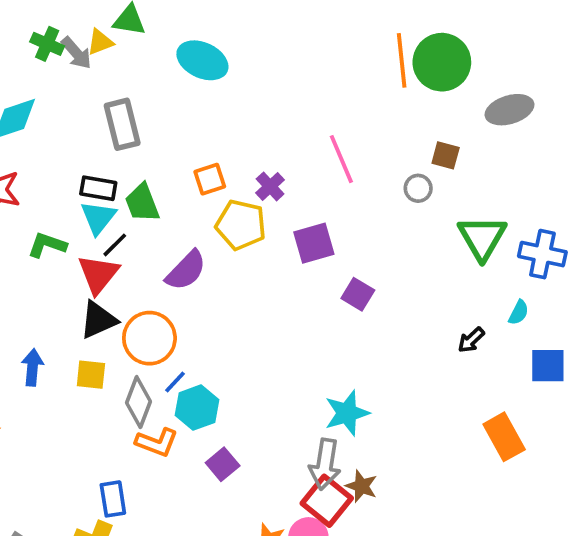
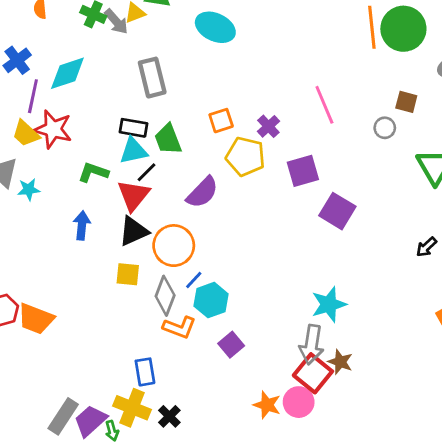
cyan triangle: (98, 218) -> (133, 151), turned 40
purple square: (358, 294) -> (337, 211), size x1.4
blue arrow: (32, 367) -> (82, 225), moved

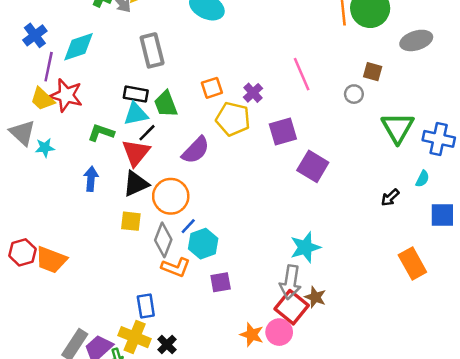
purple square: (231, 345) -> (221, 282), turned 30

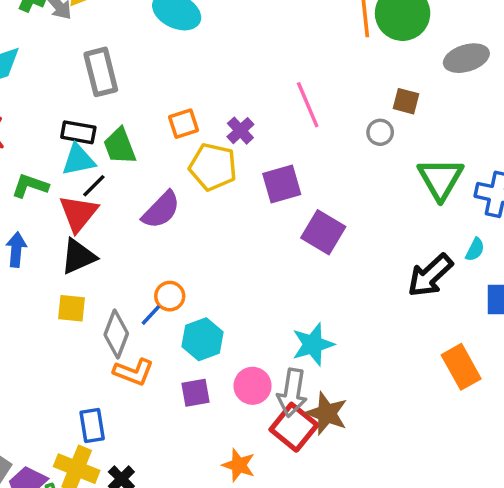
orange circle: (171, 196) -> (170, 296), moved, size x0.6
black arrow: (390, 197) -> (430, 275), size x1.8
cyan hexagon: (203, 244) -> (203, 339), moved
brown star: (315, 297) -> (327, 413), size x1.4
pink circle: (279, 332) -> (253, 386), moved

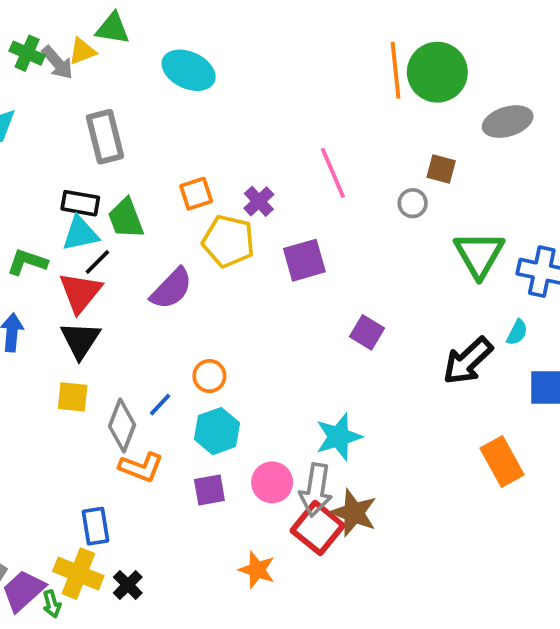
purple square: (323, 232) -> (367, 332), moved, size x0.7
black triangle: (78, 256) -> (80, 340), turned -33
orange circle: (170, 296) -> (209, 376), moved

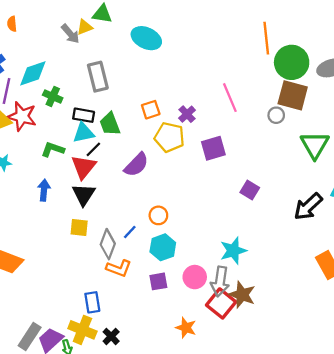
green cross: (27, 53) -> (53, 96), moved
green circle: (437, 72) -> (292, 62), moved
brown square: (441, 169) -> (293, 95), size x1.8

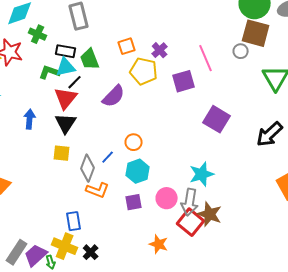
pink line: (230, 98) -> (206, 58), moved
green L-shape: (53, 149) -> (50, 72), moved
purple square: (250, 190) -> (217, 119), size x1.5

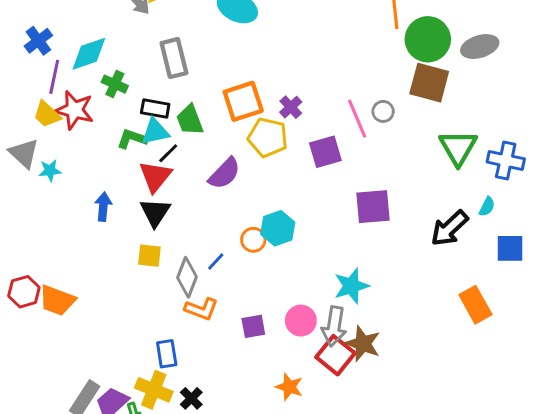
orange square: (127, 46) -> (243, 101), size x1.6
gray circle: (241, 51) -> (383, 111), moved
purple square: (217, 119) -> (373, 207), turned -36
cyan hexagon: (138, 171) -> (278, 228), moved

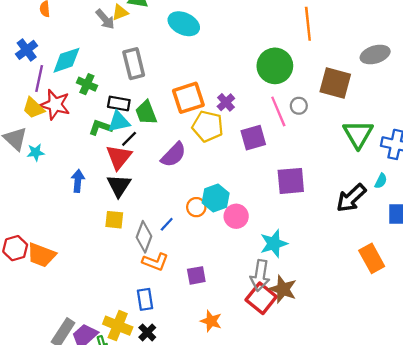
green circle: (428, 39) -> (275, 66), moved
pink circle: (301, 321) -> (236, 216), moved
blue rectangle: (167, 354) -> (145, 299), moved
orange star: (289, 387) -> (211, 321), moved

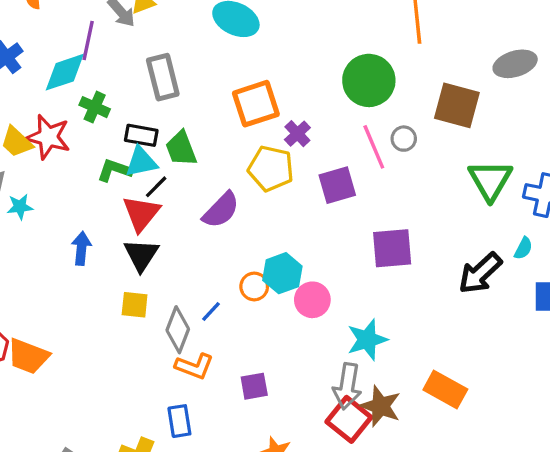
purple line: (39, 78) -> (88, 41), moved
orange square: (188, 98) -> (256, 104), moved
orange rectangle: (372, 258) -> (445, 390), moved, turned -32

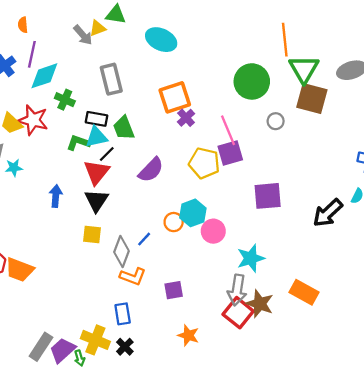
purple line: (88, 41) -> (32, 54), moved
purple cross: (297, 134) -> (186, 118), moved
pink line: (374, 147) -> (228, 130), moved
yellow pentagon: (271, 169) -> (204, 163), moved
green triangle: (490, 180) -> (304, 69), moved

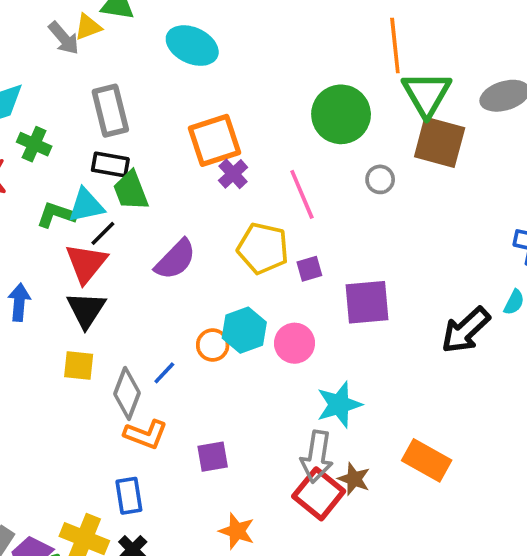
black rectangle: (97, 119) -> (110, 165), moved
purple square: (230, 153) -> (309, 269), moved, size x0.6
pink circle: (213, 231) -> (294, 343), moved
brown star: (260, 304) -> (354, 479), size x0.7

